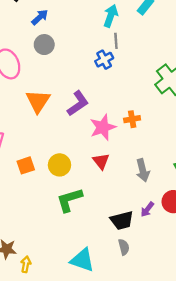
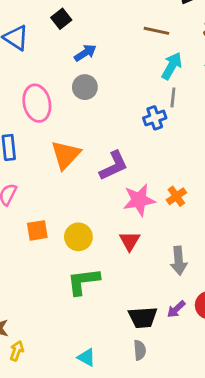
orange cross: (132, 119) -> (176, 196), turned -35
cyan triangle: (82, 260) -> (86, 357), size x0.6

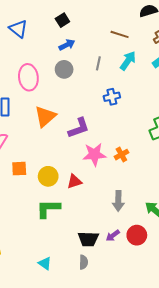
black square: (61, 19) -> (62, 20), moved
gray line: (173, 97) -> (98, 63), moved
red triangle: (130, 241) -> (74, 181), moved, turned 35

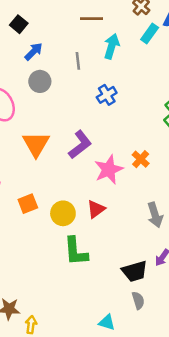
orange square: (19, 169) -> (28, 204), moved
green L-shape: (48, 209) -> (76, 251), turned -75
cyan triangle: (45, 263) -> (107, 322), moved

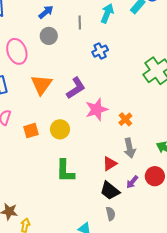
orange cross: (141, 159) -> (125, 119), moved
red triangle: (96, 209) -> (110, 164), moved
yellow circle: (63, 213) -> (60, 129), moved
black trapezoid: (135, 271) -> (110, 191), turned 50

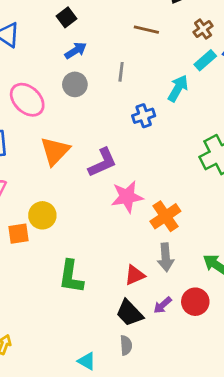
cyan arrow: (107, 13) -> (178, 88), moved
pink ellipse: (17, 51) -> (27, 100), turned -35
orange cross: (125, 119) -> (165, 216), size x1.5
yellow circle: (60, 129) -> (42, 215), moved
orange square: (31, 131) -> (19, 234), moved

